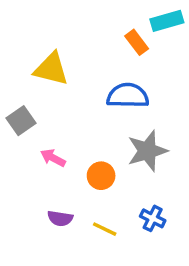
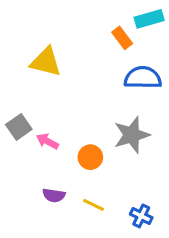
blue semicircle: (128, 96) -> (143, 78), moved
gray square: (21, 121) -> (19, 127), moved
blue cross: (153, 218) -> (141, 216), moved

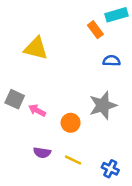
blue semicircle: (143, 78) -> (112, 61), size x0.6
gray square: (19, 127) -> (15, 99), turned -30

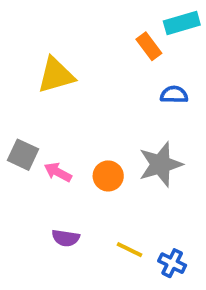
yellow triangle: (36, 48) -> (56, 75), turned -30
orange circle: (71, 123) -> (108, 176), moved
yellow line: (73, 160) -> (129, 250), moved

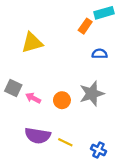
orange rectangle: (149, 46) -> (85, 26), turned 72
purple semicircle: (66, 238) -> (38, 136), size x1.6
yellow line: (129, 250) -> (65, 142), moved

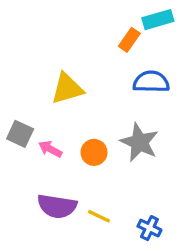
yellow triangle: (32, 43) -> (67, 89), moved
blue semicircle: (100, 54) -> (151, 82), size x1.5
gray star: (92, 94) -> (139, 142), turned -30

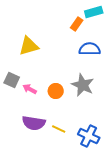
yellow triangle: (67, 89) -> (29, 46), moved
blue cross: (149, 228) -> (89, 136), size x1.5

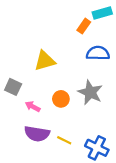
yellow triangle: (29, 46) -> (45, 61), moved
pink arrow: (30, 89) -> (33, 107), moved

